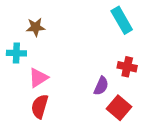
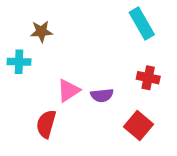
pink triangle: (38, 78) -> (68, 90), moved
purple semicircle: (101, 86) -> (102, 95), moved, turned 60

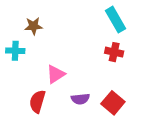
red cross: (148, 78) -> (114, 52), moved
purple semicircle: (102, 95) -> (80, 99), moved

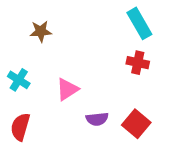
cyan cross: (15, 51) -> (19, 80), moved, turned 30
red semicircle: (37, 102) -> (20, 127), moved

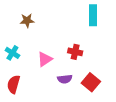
cyan rectangle: (139, 23) -> (93, 15), turned 30
red cross: (138, 63) -> (75, 52), moved

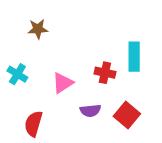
cyan rectangle: (93, 15) -> (134, 57), moved
red semicircle: (13, 84) -> (33, 124), moved

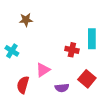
pink triangle: (63, 83) -> (43, 70), moved
purple semicircle: (90, 111) -> (62, 88), moved

